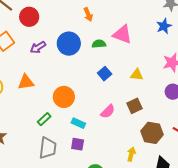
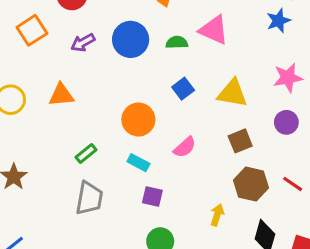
yellow triangle: (137, 75) -> (232, 93), size x1.5
orange circle: (64, 97) -> (138, 120), moved
brown square: (134, 106) -> (240, 141), moved
purple square: (78, 144) -> (152, 197), moved

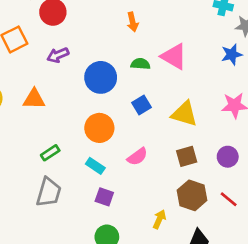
blue circle: (131, 39) -> (101, 77), moved
purple circle: (286, 122) -> (228, 157), moved

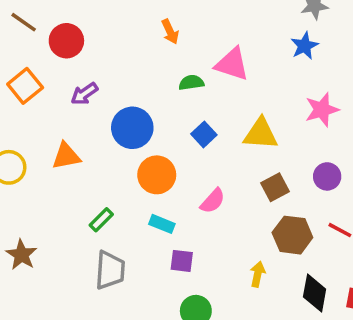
blue circle: (101, 77) -> (132, 128), moved

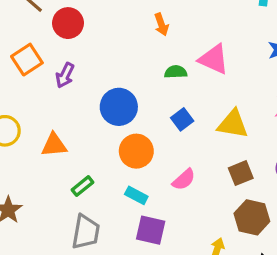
purple arrow: (84, 94) -> (65, 75), moved, turned -35
orange triangle: (66, 156) -> (54, 145), moved
purple square: (182, 261) -> (151, 230), size x1.4

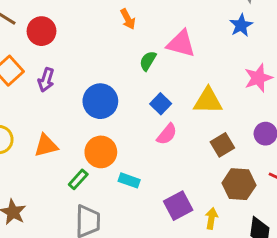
green semicircle: (176, 72) -> (148, 61), turned -48
orange circle: (136, 151) -> (101, 152), moved
pink semicircle: (184, 180) -> (167, 134), moved
purple square: (151, 230) -> (178, 206), moved, turned -32

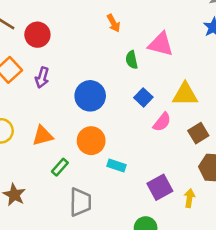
green semicircle: (148, 61) -> (132, 60), turned -42
pink semicircle: (167, 134) -> (162, 122), moved
green rectangle: (78, 179) -> (60, 167), moved

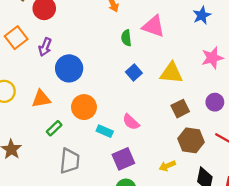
blue circle: (90, 96) -> (69, 68), moved
pink semicircle: (162, 122) -> (131, 122), moved, turned 90
purple square: (160, 187) -> (123, 159), moved
yellow arrow: (189, 198) -> (167, 166), turned -126

